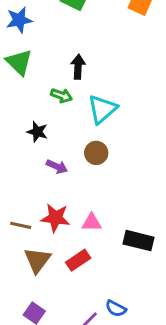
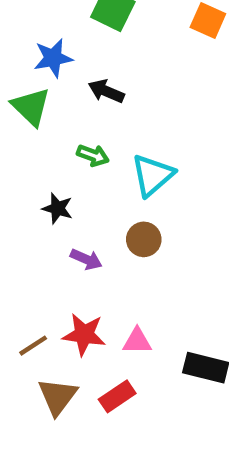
blue star: (19, 20) -> (53, 58), moved
black arrow: (78, 67) -> (106, 91), moved, turned -70
brown line: (21, 225) -> (33, 346), turned -45

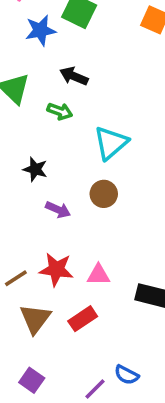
blue star: (53, 58) -> (40, 30), moved
green arrow: (93, 155) -> (60, 111), moved

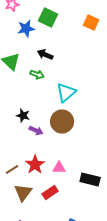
black star: (35, 169) -> (23, 116), moved
brown circle: (104, 194) -> (62, 122), size x1.5
red star: (56, 269) -> (35, 165), turned 30

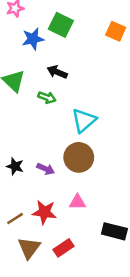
black star: (23, 116) -> (15, 166), moved
red star: (35, 165) -> (44, 212), turned -30
pink triangle: (59, 168) -> (77, 202), moved

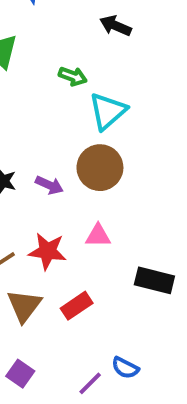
black arrow: (57, 72) -> (116, 26), moved
green arrow: (47, 98) -> (73, 76), moved

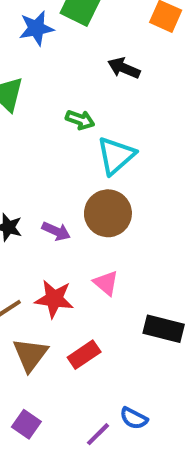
pink triangle: (98, 236) -> (106, 283), turned 40

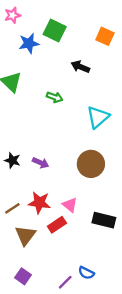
cyan triangle: (116, 156) -> (98, 117), moved
brown circle: (108, 213) -> (91, 164), moved
pink triangle: (106, 283) -> (70, 205), moved
red rectangle: (84, 355) -> (57, 225), moved

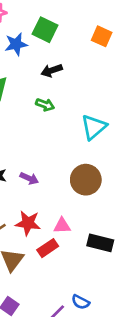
black arrow: (80, 67) -> (52, 70), moved, turned -42
pink triangle: (70, 205) -> (62, 226), turned -42

